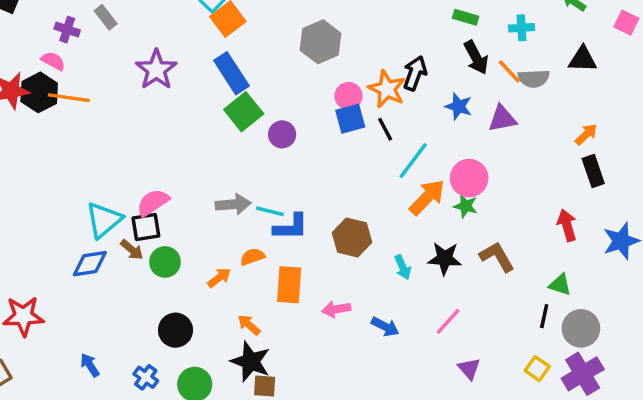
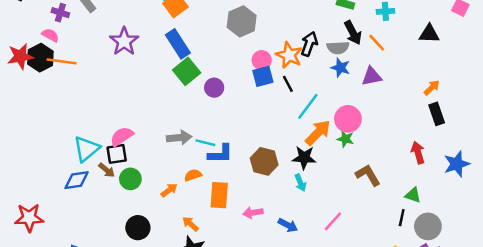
gray semicircle: (534, 78) -> (338, 48), moved
black star: (445, 258) -> (304, 158), moved

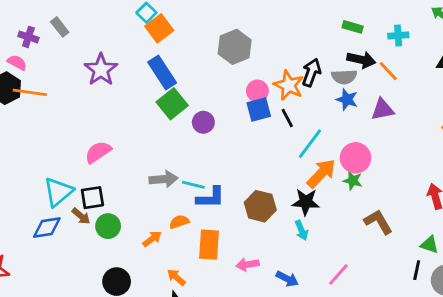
black arrow: (353, 33) -> (361, 60), turned -50
pink semicircle: (122, 136) -> (98, 152), moved

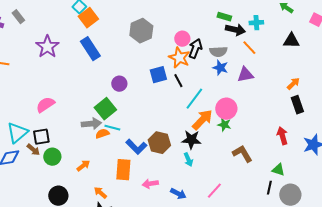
black arrow: (361, 60) -> (235, 30), moved
pink circle: (257, 91) -> (182, 39), moved
green square: (172, 104) -> (105, 109), moved
blue L-shape: (210, 198) -> (136, 147), moved, turned 45
orange semicircle: (179, 222) -> (102, 134), moved

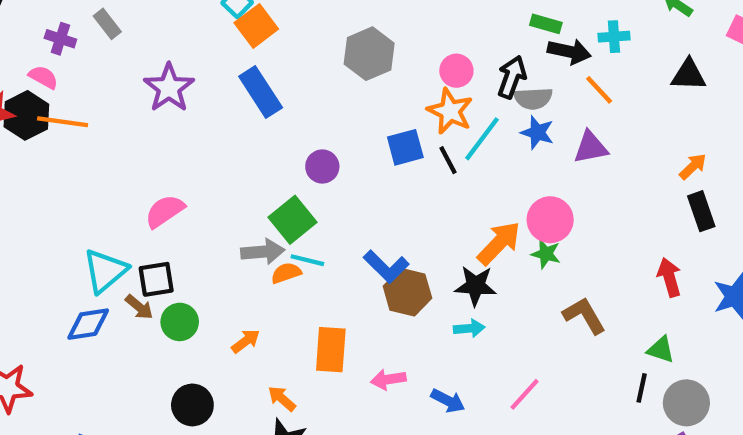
black arrow: (195, 49) -> (512, 77), moved
cyan line: (194, 99) -> (482, 139), moved
blue L-shape: (136, 147) -> (386, 267), moved
cyan arrow: (188, 160) -> (469, 328), turned -72

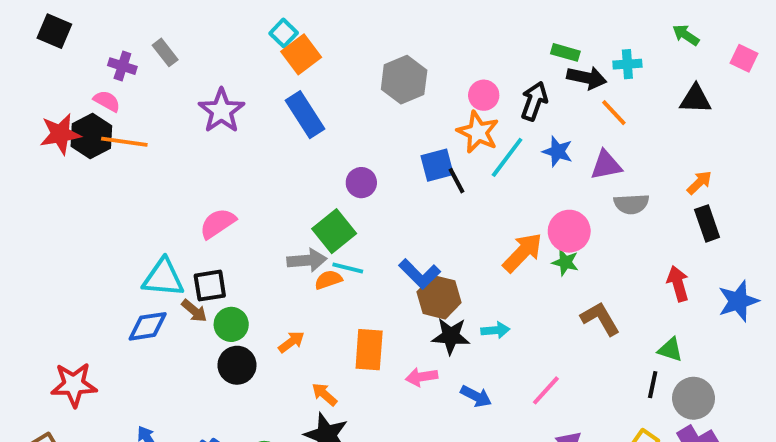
gray semicircle: (533, 98) -> (631, 204), moved
black line: (448, 160) -> (457, 181), moved
cyan triangle: (105, 271) -> (163, 278), turned 45
black star: (476, 286) -> (451, 336), moved
black circle: (192, 405) -> (237, 365), moved

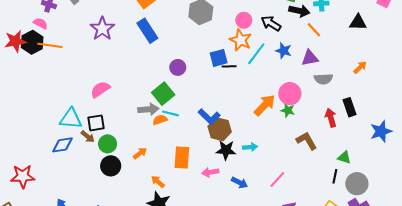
black arrow: (534, 101) -> (271, 23), turned -78
black line: (457, 181) -> (229, 66), turned -64
black rectangle: (707, 223) -> (350, 107), moved
red arrow: (678, 284) -> (331, 118), moved

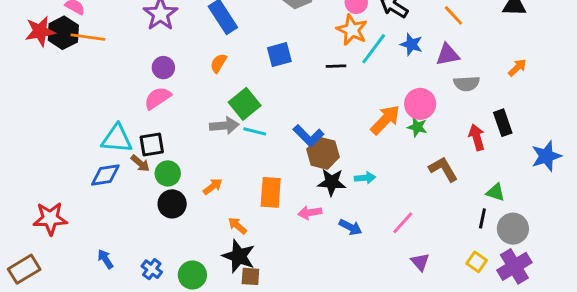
blue square: (219, 58) -> (279, 55), moved
purple circle: (178, 67) -> (163, 68), moved
orange semicircle: (160, 120) -> (218, 63), moved, turned -40

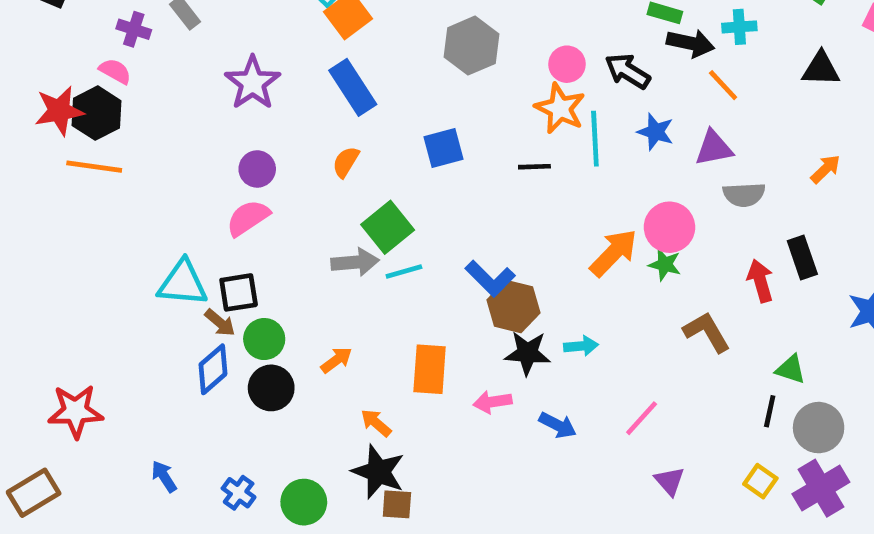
orange line: (88, 37) -> (94, 167), moved
cyan line: (374, 49) -> (595, 139), turned -40
cyan line: (255, 131) -> (404, 271), turned -30
blue diamond: (105, 175) -> (213, 369), moved, turned -32

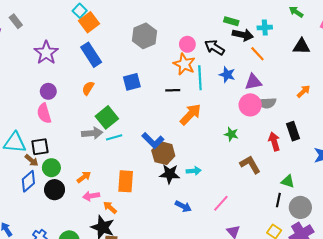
pink semicircle: (248, 218) -> (44, 113), turned -72
pink circle: (669, 227) -> (250, 105), moved
orange arrow: (614, 253) -> (191, 114), moved
pink arrow: (492, 402) -> (91, 196), moved
orange arrow: (376, 423) -> (110, 207), moved

